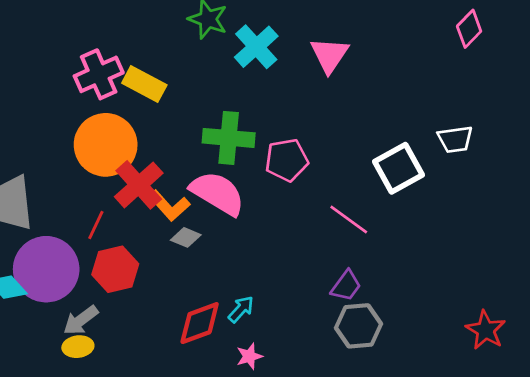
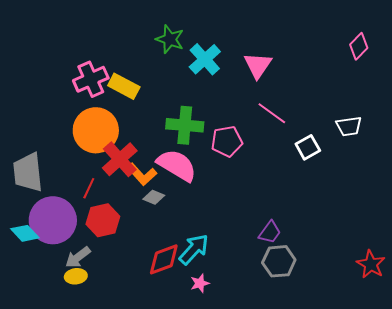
white square: (399, 168) -> (308, 147), size x0.7
pink line: (349, 219) -> (272, 113), moved
cyan arrow: (241, 309) -> (194, 249), size x1.6

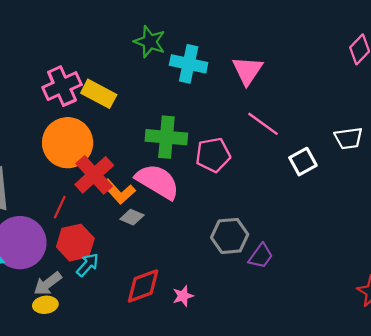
cyan cross: (205, 59) -> (189, 64), turned -36
cyan arrow: (194, 249) -> (88, 265), moved, size x0.7
gray hexagon: (279, 261) -> (230, 236), moved
pink star: (200, 283) -> (183, 296), moved

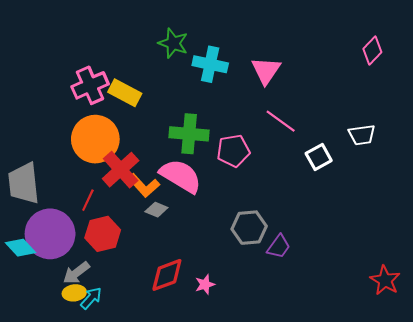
cyan arrow: (88, 265) -> (91, 298), moved

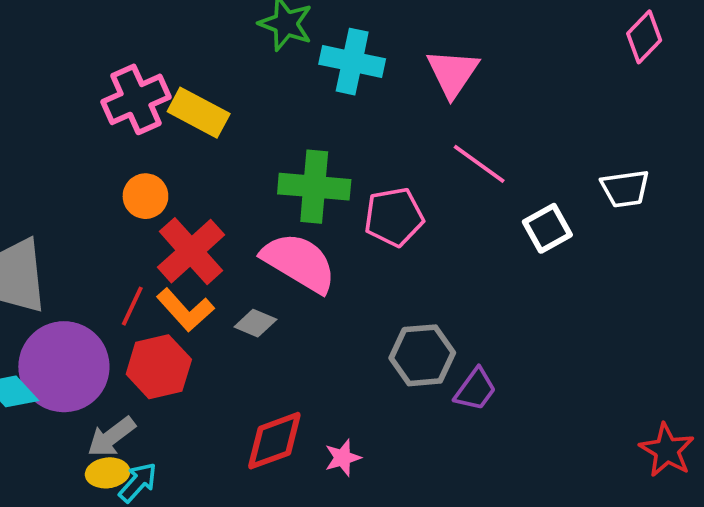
orange circle: (95, 139) -> (145, 196), size x0.5
orange L-shape: (144, 185) -> (185, 310), moved

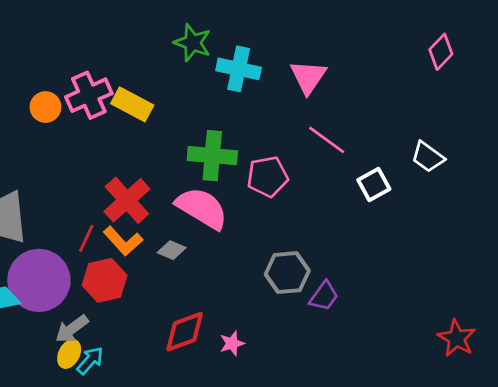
white trapezoid: (625, 189) -> (428, 157), turned 44
orange circle: (145, 196) -> (45, 107), moved
yellow ellipse: (108, 473) -> (69, 354), turned -56

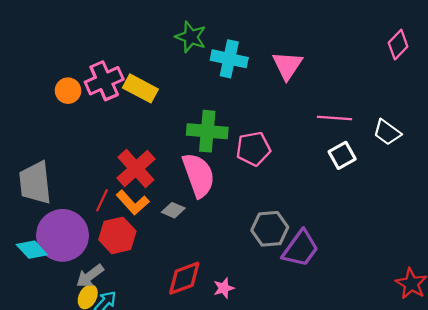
pink line: (327, 140) -> (334, 118), moved, turned -32
pink semicircle: (202, 208) -> (198, 175), turned 39
purple trapezoid: (324, 296) -> (300, 249), size x1.5

